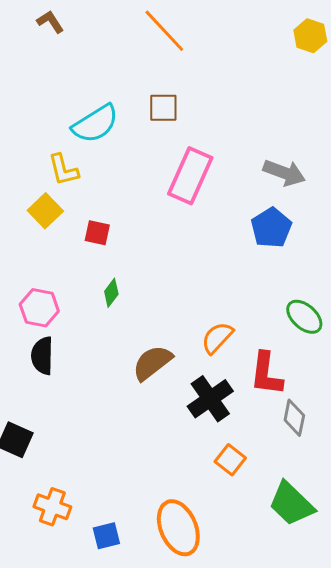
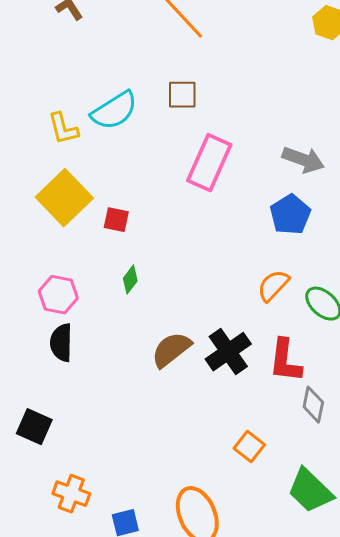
yellow L-shape: (63, 170) -> (63, 129), moved
yellow square: (45, 211) -> (64, 198), size x1.6
orange semicircle: (217, 338) -> (273, 286), moved
black cross: (210, 399) -> (228, 352), moved

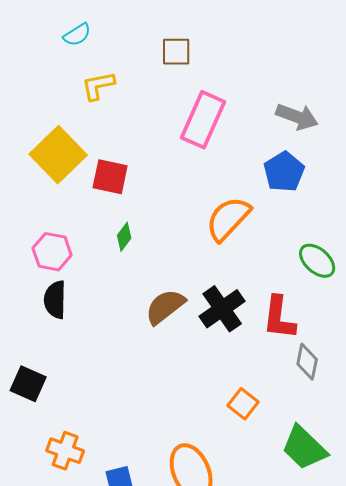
cyan semicircle: (114, 111) -> (77, 35), moved, size x0.6
yellow L-shape: (63, 129) -> (98, 86), moved, turned 93
red square: (116, 220) -> (110, 177), size x1.4
orange semicircle: (273, 286) -> (228, 219), moved, size x1.4

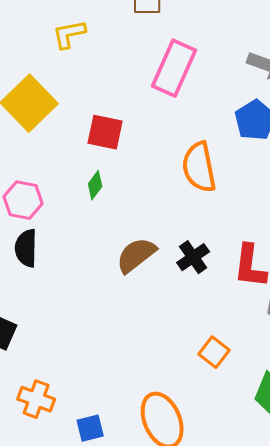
red square: (110, 177) -> (105, 132), moved
orange semicircle: (228, 219) -> (199, 167), turned -54
black cross: (222, 309) -> (193, 257), size x0.7

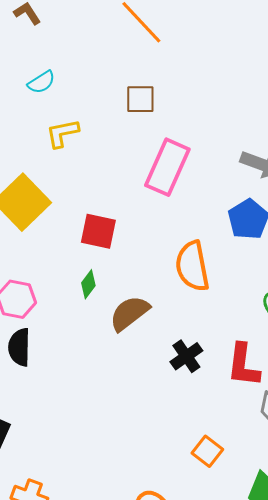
brown semicircle: (136, 255) -> (129, 313), moved

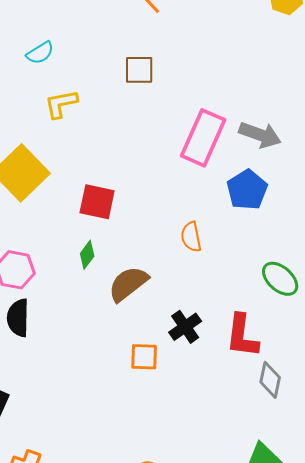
pink rectangle: (167, 167) -> (203, 138), moved
orange semicircle: (192, 266) -> (191, 237), size x0.6
orange square: (207, 451) -> (144, 357), moved, turned -36

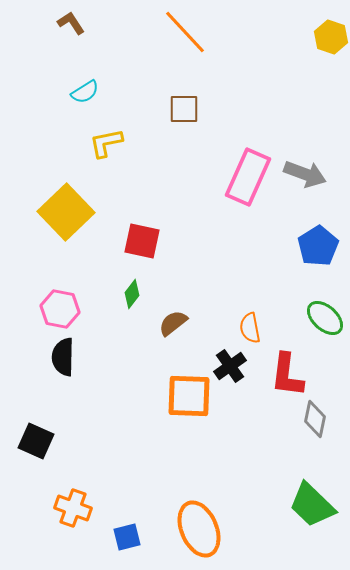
blue pentagon: (247, 190) -> (318, 246), moved
orange semicircle: (191, 237) -> (250, 328), moved
brown semicircle: (128, 284) -> (173, 323), size x0.7
orange square: (144, 357) -> (189, 396), size x1.6

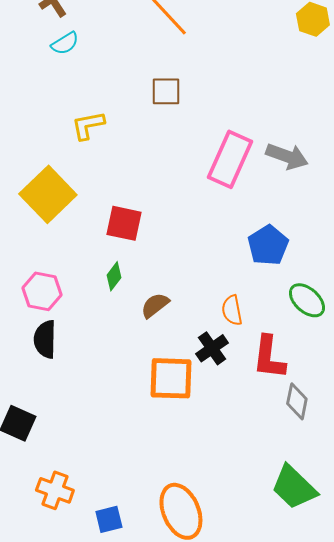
cyan semicircle: (85, 92) -> (65, 43), moved
blue pentagon: (318, 246) -> (268, 245), moved

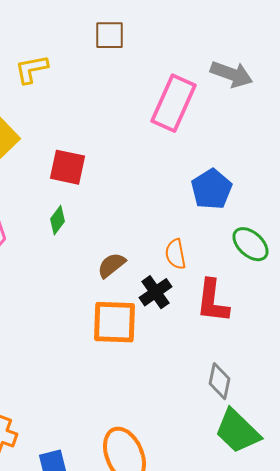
gray arrow: (287, 156) -> (232, 74), moved
brown semicircle: (155, 305) -> (112, 265), moved
gray diamond: (297, 401) -> (220, 381), moved

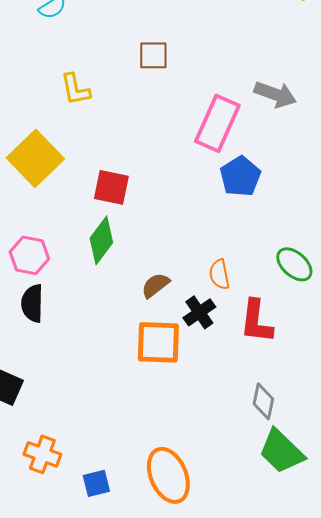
yellow L-shape: (32, 69) -> (75, 89), turned -90
blue pentagon: (212, 189) -> (240, 176), moved
green diamond: (58, 220) -> (101, 240), size x1.6

